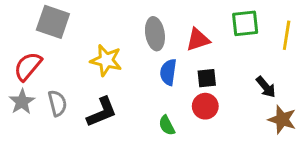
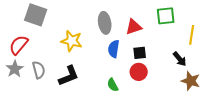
yellow line: (287, 35) -> (192, 35), moved

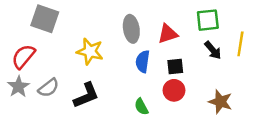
black arrow: (180, 59) -> (213, 50), moved
gray semicircle: (39, 70) -> (49, 88), turned 66
brown star: (191, 81) -> (220, 102), moved

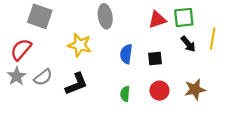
gray ellipse: (131, 29) -> (105, 16), moved
red triangle: (168, 34) -> (157, 20), moved
red circle: (174, 90) -> (159, 91), moved
brown star: (220, 102) -> (195, 89), turned -30
green semicircle: (141, 107) -> (125, 94), turned 32

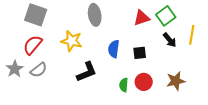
green square: (184, 17) -> (166, 16), turned -30
red semicircle: (21, 50) -> (33, 45), moved
black L-shape: (76, 84) -> (87, 72), moved
green semicircle: (125, 94) -> (124, 85), moved

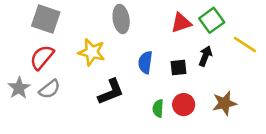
yellow line: (192, 35) -> (245, 45), turned -66
black arrow: (170, 40) -> (205, 56), moved, turned -119

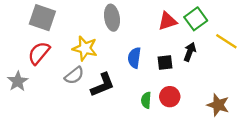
gray semicircle: (50, 89) -> (74, 75), moved
brown star: (224, 103) -> (218, 105), moved, turned 30

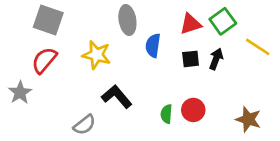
blue semicircle: (134, 58) -> (153, 46), moved
black square: (165, 62) -> (191, 59), moved
gray semicircle: (74, 75) -> (84, 125), moved
black L-shape: (103, 85) -> (117, 97), turned -108

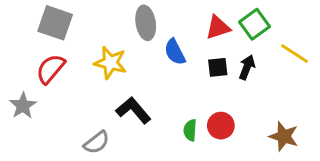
blue semicircle: (153, 46) -> (175, 52), turned -35

